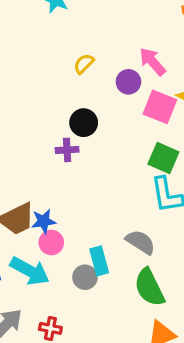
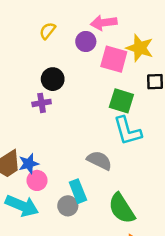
pink arrow: (152, 62) -> (104, 23), turned -50
gray semicircle: (140, 242) -> (99, 160), moved

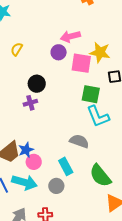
yellow semicircle: (47, 31) -> (17, 49), moved
gray circle: (68, 206) -> (56, 186), moved

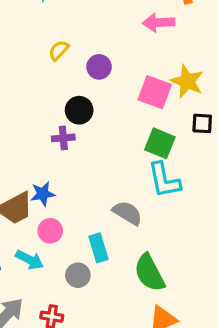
pink arrow: (70, 36) -> (159, 23), moved
purple circle: (59, 52) -> (99, 67), moved
blue star: (26, 150) -> (43, 194), moved
cyan arrow: (25, 182) -> (30, 260), size x0.7

